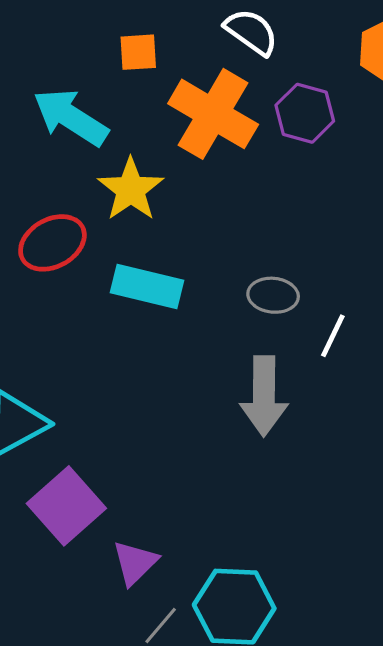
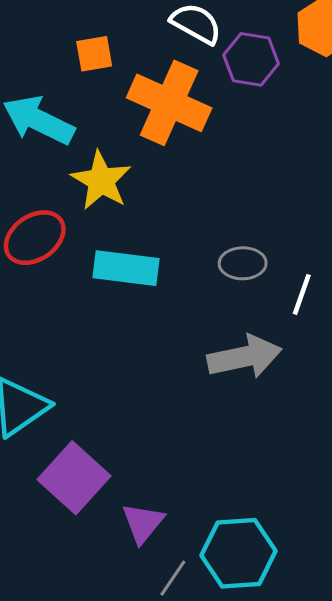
purple hexagon: (305, 113) -> (251, 59), moved
gray arrow: (264, 396) -> (244, 357), turned -96

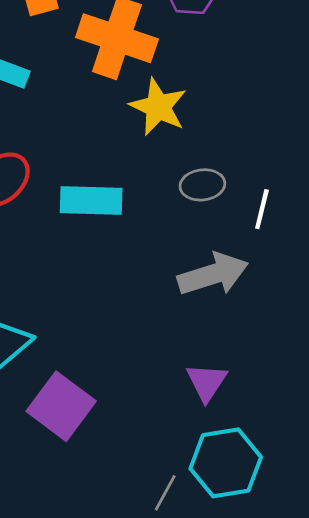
yellow star: (101, 181) -> (158, 107), moved
purple triangle: (143, 523) -> (207, 382), moved

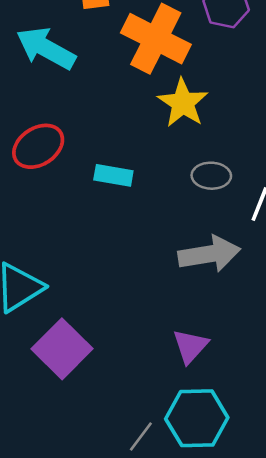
cyan rectangle: (91, 200) -> (113, 175), size x0.7

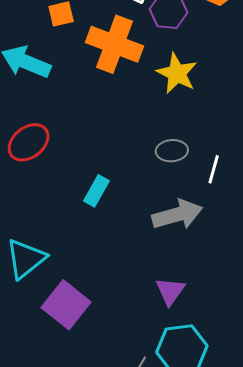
yellow star: (183, 103) -> (177, 73), moved
cyan rectangle: (113, 175) -> (96, 191), moved, turned -64

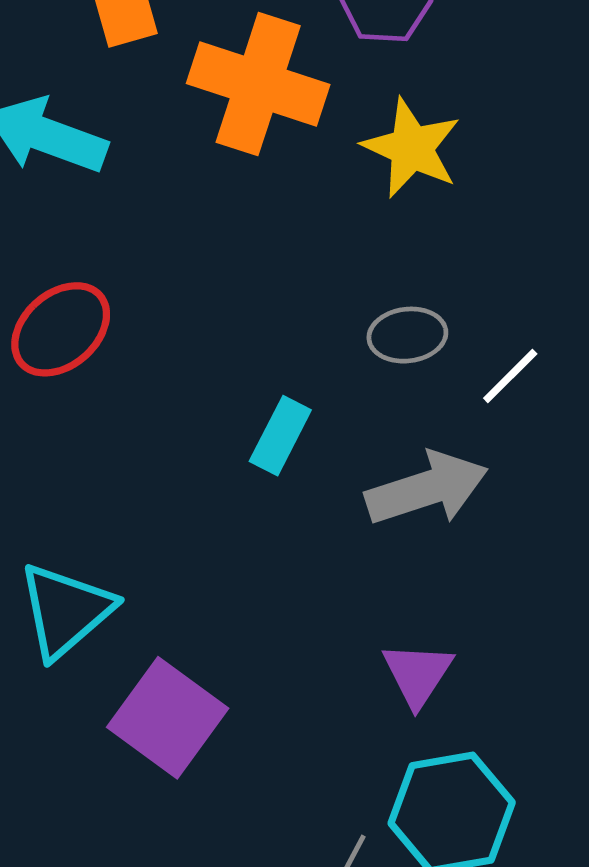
white line: (214, 169) -> (510, 376), turned 32
cyan rectangle: (96, 191) -> (280, 436), moved

